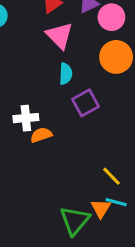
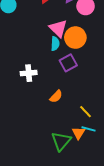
pink triangle: (60, 36) -> (58, 28), moved
orange circle: (116, 57) -> (75, 38), moved
orange semicircle: (41, 135) -> (56, 96), moved, turned 152

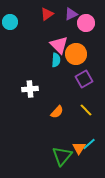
purple square: (68, 63) -> (84, 79), moved
yellow line: (86, 112) -> (86, 110), moved
cyan line: (89, 129) -> (89, 144), turned -56

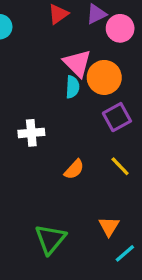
cyan line: (89, 144) -> (125, 253), moved
green triangle: (62, 156) -> (50, 239), moved

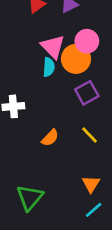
pink circle: (120, 28) -> (87, 41), moved
orange triangle: (109, 226) -> (91, 184), moved

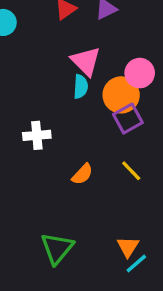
pink circle: (87, 41) -> (140, 73), moved
orange circle: (76, 59) -> (121, 95), moved
orange triangle: (91, 184) -> (128, 247), moved

